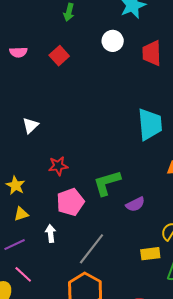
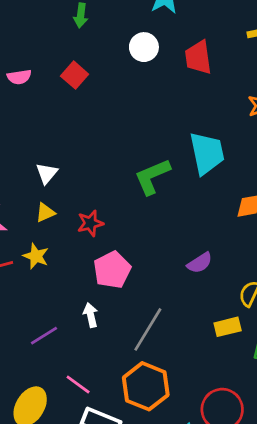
green L-shape: (107, 183) -> (152, 177), moved
yellow triangle: (21, 214) -> (45, 213), moved
pink line: (23, 274) -> (78, 384), moved

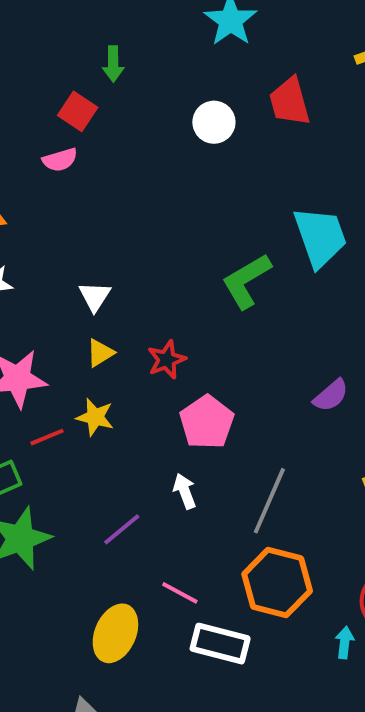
white circle: (144, 47) -> (214, 122), moved
red square: (75, 75) -> (78, 111), moved
pink semicircle: (19, 77) -> (60, 160), moved

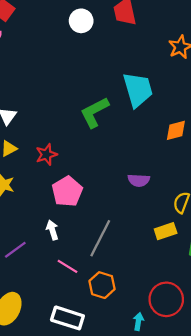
purple semicircle: (331, 395) -> (139, 180), turned 40
orange hexagon: (277, 583) -> (102, 285), size x0.7
pink line: (180, 593) -> (67, 266), moved

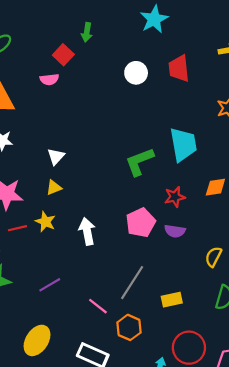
red star: (46, 154) -> (175, 197), moved
pink pentagon: (67, 191) -> (141, 223), moved
white arrow: (52, 230) -> (87, 231), moved, size x1.4
yellow rectangle: (166, 231) -> (172, 300), moved

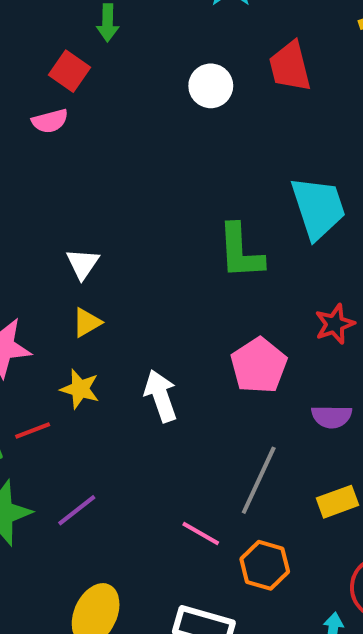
green L-shape: (139, 162) -> (240, 251), turned -64
red star: (175, 197) -> (335, 324), moved
red line: (18, 228) -> (33, 431), moved
purple semicircle: (175, 231) -> (332, 417), moved
purple line: (50, 285) -> (77, 510), moved

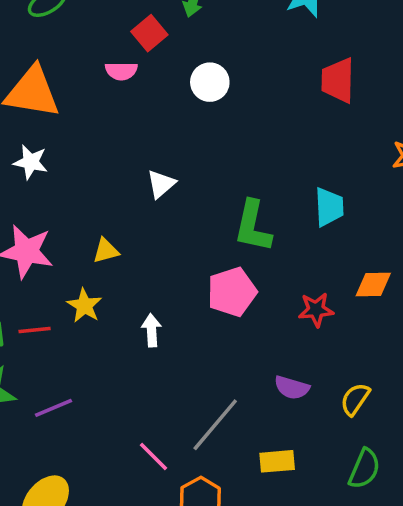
white circle: (211, 86) -> (210, 82), moved
cyan trapezoid: (318, 208) -> (329, 207), size x0.7
white triangle: (83, 264) -> (161, 184), moved
pink pentagon: (259, 366) -> (232, 292), moved
white arrow: (161, 396) -> (151, 330), size x0.7

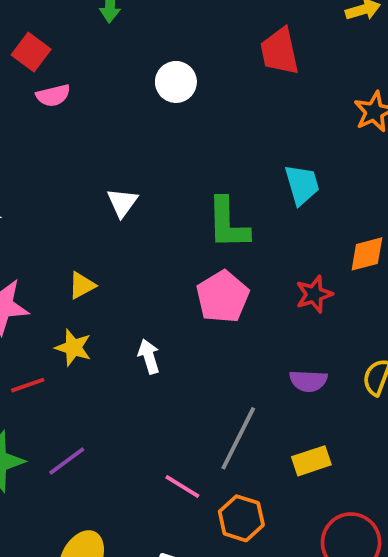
red square: (149, 33) -> (31, 52), moved
white circle: (210, 82) -> (176, 82), moved

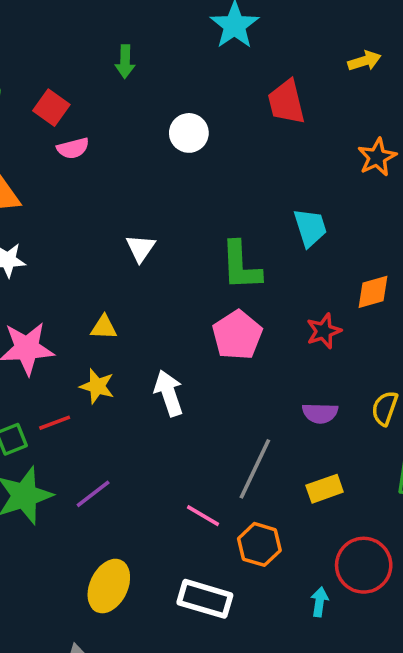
yellow triangle: (82, 285) -> (104, 327), turned 32
white arrow: (149, 356) -> (169, 393), size x1.4

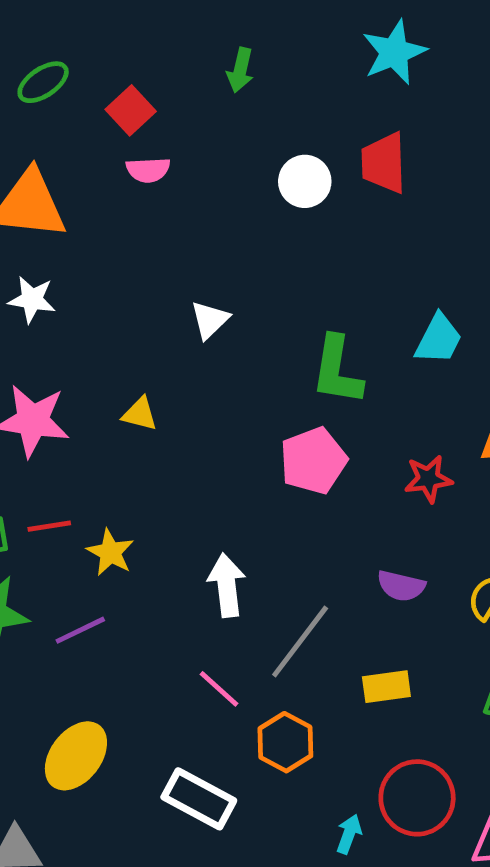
red trapezoid: (286, 102) -> (384, 163), moved
cyan trapezoid: (310, 228) -> (439, 339), turned 33
yellow star: (97, 386) -> (110, 552), moved
white arrow: (169, 393) -> (227, 585), moved

